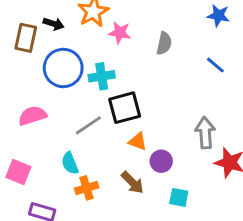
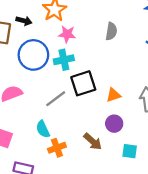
pink star: (120, 33) -> (67, 34), moved
orange triangle: (138, 141) -> (114, 95), moved, turned -35

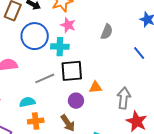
purple circle: (114, 124) -> (76, 101), moved
cyan semicircle: (43, 129) -> (27, 102), turned 91

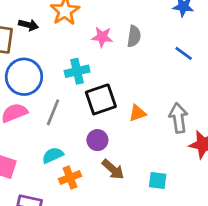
pink star: (68, 25) -> (102, 37), moved
blue circle: (35, 36) -> (24, 77), moved
gray line: (45, 78) -> (53, 112), moved, turned -30
purple circle: (76, 101) -> (97, 140), moved

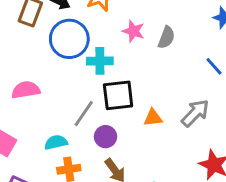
blue circle: (24, 77) -> (69, 39), moved
gray line: (53, 112) -> (84, 114), moved
gray arrow: (178, 118) -> (195, 113), moved, turned 40

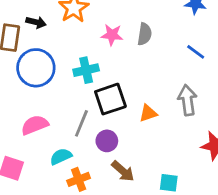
blue circle: (69, 39) -> (36, 68), moved
pink semicircle: (26, 90) -> (35, 125), moved
gray arrow: (195, 113) -> (187, 100), turned -40

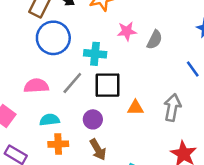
pink star: (112, 35) -> (127, 31), turned -30
gray line: (81, 123) -> (72, 83), moved

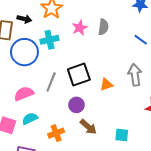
cyan cross: (95, 54) -> (49, 40), moved
cyan semicircle: (50, 120) -> (30, 119), moved

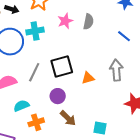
cyan semicircle: (30, 119) -> (21, 106), moved

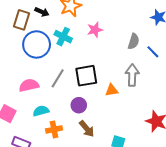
gray semicircle: (88, 22) -> (134, 41), moved
cyan cross: (35, 31) -> (63, 37), turned 30
gray arrow: (116, 70) -> (132, 75), moved

